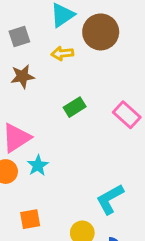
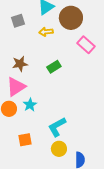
brown star: (22, 76) -> (20, 64), moved
pink rectangle: (127, 115) -> (86, 45), moved
cyan L-shape: (110, 199) -> (57, 127), moved

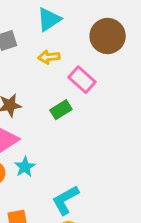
brown circle: (71, 18) -> (108, 36), moved
pink rectangle: (86, 45) -> (82, 80), moved

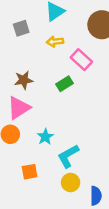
cyan star: (25, 167) -> (45, 137), moved

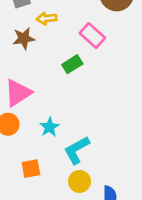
yellow arrow: (55, 42) -> (47, 18), moved
brown star: (24, 80) -> (24, 38), moved

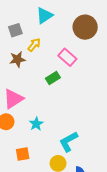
yellow arrow: (47, 18) -> (34, 45), turned 136
cyan L-shape: (77, 150) -> (68, 142), moved

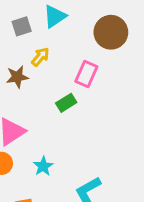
gray square: (15, 30) -> (22, 26), moved
pink rectangle: (67, 57) -> (86, 74), turned 72

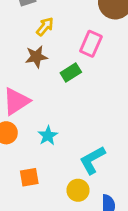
brown star: (17, 77) -> (36, 57), moved

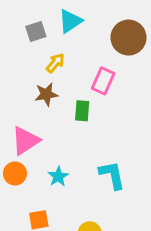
green rectangle: (71, 73) -> (82, 111), turned -54
cyan L-shape: (92, 160) -> (112, 175), moved, turned 108

